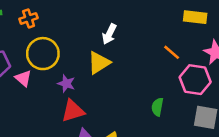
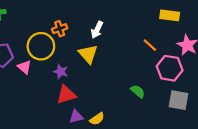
orange cross: (29, 18) -> (60, 29), moved
yellow triangle: (99, 63) -> (88, 54), turned -40
green semicircle: (157, 107) -> (138, 91), turned 120

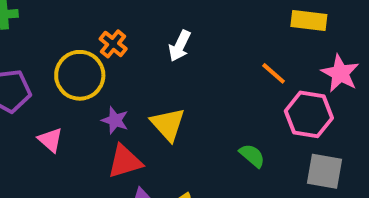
orange cross: (60, 29) -> (113, 44), turned -32
yellow triangle: (88, 54) -> (168, 124), moved
pink triangle: (24, 67) -> (50, 140), moved

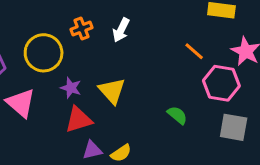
orange cross: (113, 44) -> (82, 28), moved, turned 30
pink triangle: (50, 140) -> (21, 103), size x1.5

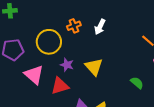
red triangle: (78, 120) -> (60, 86), moved

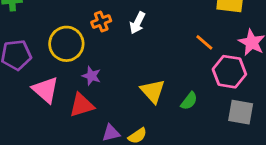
yellow triangle: (94, 67) -> (153, 91), moved
green semicircle: (137, 83) -> (189, 101), turned 88

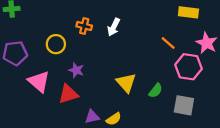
orange cross: (101, 21) -> (84, 26), turned 35
yellow circle: (66, 44) -> (56, 44), size x0.7
gray square: (241, 112) -> (184, 105), moved

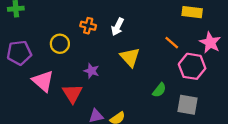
purple star: (76, 70) -> (92, 71), moved
yellow triangle: (126, 83) -> (130, 57), moved
red triangle: (68, 94) -> (72, 93), turned -45

